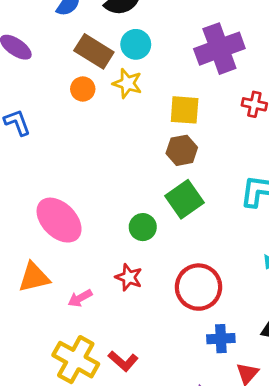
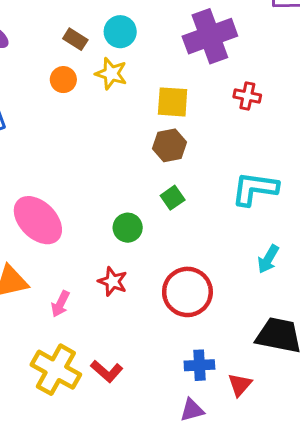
brown rectangle: (94, 51) -> (75, 39), size x0.6
green square: (185, 199) -> (173, 198), size x0.6
pink arrow: (80, 298) -> (60, 304), turned -35
blue cross: (221, 339) -> (199, 365), moved

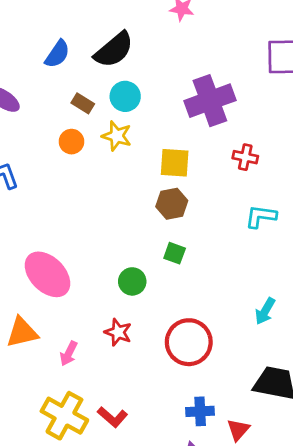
cyan L-shape: (255, 189) -> (261, 216), moved, size x0.7
green square: (173, 198) -> (175, 253), turned -35

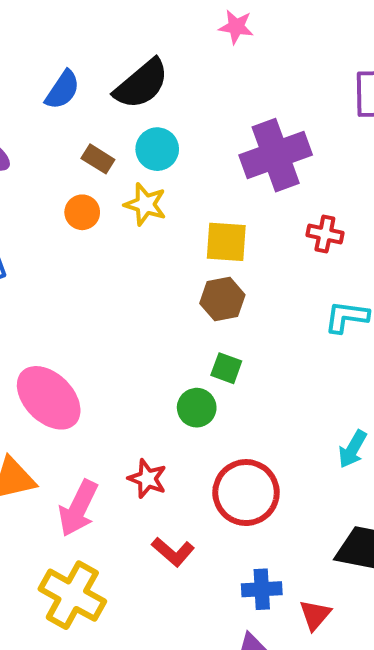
green circle: (132, 281) -> (197, 408), moved
pink arrow: (69, 353) -> (78, 508), size x1.6
red L-shape: (112, 417) -> (173, 552), moved

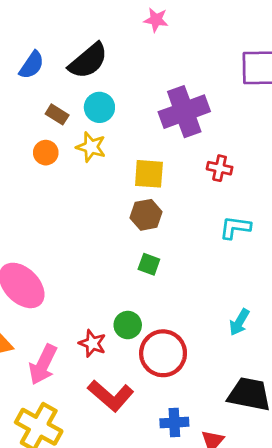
green circle: (197, 408) -> (128, 325), moved
red L-shape: (173, 552) -> (111, 396), size x1.5

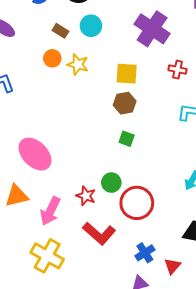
purple cross: (184, 112) -> (152, 29), turned -36
yellow star: (91, 147) -> (78, 64), moved
blue cross: (174, 423) -> (145, 253), turned -30

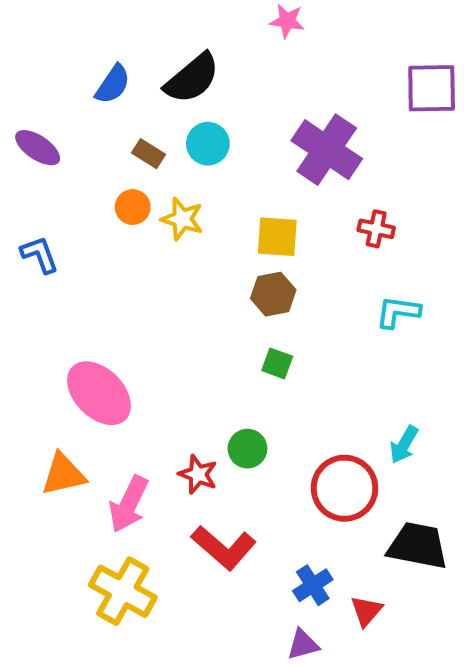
red circle: (137, 203) -> (345, 488), moved

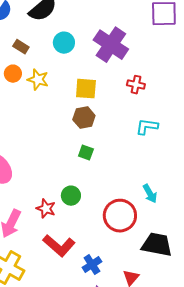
cyan circle: (208, 144) -> (64, 43), moved
cyan arrow: (404, 445) -> (150, 194), turned -60
blue cross: (313, 585) -> (92, 265), moved

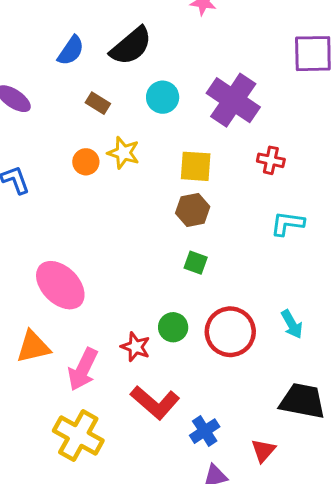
orange circle: (13, 74) -> (86, 162), moved
red circle: (120, 216) -> (230, 332), moved

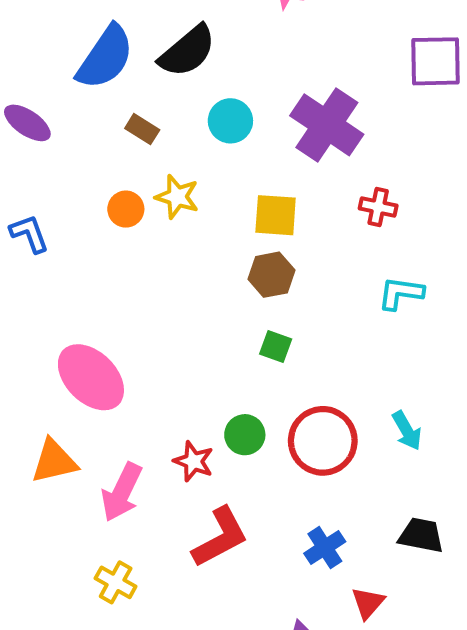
blue semicircle: (71, 51) -> (105, 57), size x1.6
black trapezoid: (302, 401) -> (421, 535), size x0.7
red L-shape: (155, 402) -> (220, 537), turned -69
blue cross: (205, 431) -> (325, 548), moved
yellow cross: (78, 436) -> (116, 582), size x0.6

